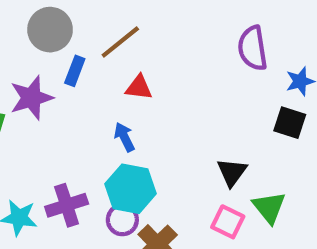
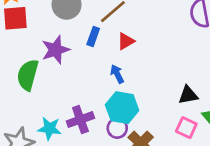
blue rectangle: (75, 71) -> (93, 37), moved
red triangle: (139, 87) -> (126, 41), turned -36
black triangle: (232, 172) -> (188, 95), turned 45

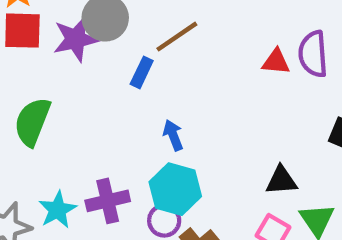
red triangle: (126, 41) -> (276, 62), moved, turned 30
purple star: (56, 50) -> (76, 39), moved
cyan star: (49, 129) -> (58, 210), turned 30

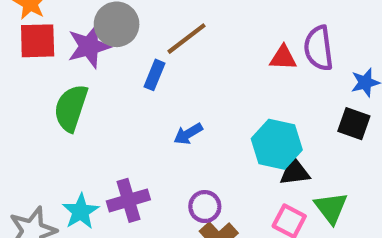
green semicircle: (32, 122) -> (71, 108), moved
blue arrow: (173, 135) -> (188, 134), turned -96
cyan hexagon: (175, 189) -> (277, 144), moved
purple circle: (164, 221) -> (205, 207), moved

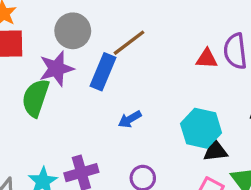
purple star: (89, 46) -> (57, 69), moved
blue rectangle: (154, 75) -> (103, 72), size x1.5

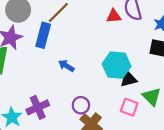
blue arrow: (130, 119) -> (66, 66), turned 70

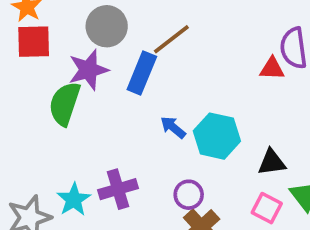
red triangle: (114, 16) -> (272, 69), moved
cyan hexagon: (117, 65) -> (217, 136), moved

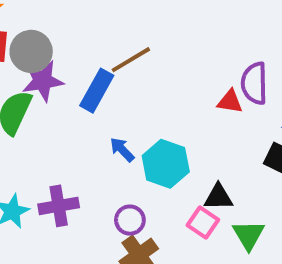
gray circle: (107, 26) -> (31, 51), moved
pink square: (267, 208) -> (203, 222), moved

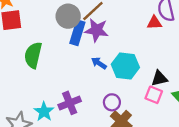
gray circle: (31, 51) -> (68, 16), moved
purple star: (43, 81) -> (97, 30), moved, turned 30

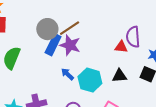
black triangle: (159, 78) -> (119, 76), moved

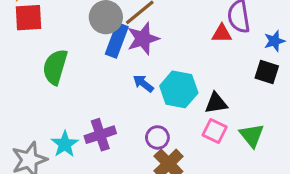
purple star: (70, 45) -> (143, 39), turned -30
black triangle: (119, 76) -> (216, 103), moved

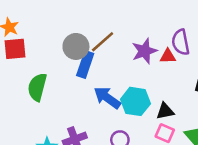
purple star: (143, 39) -> (144, 51), moved
blue arrow: (143, 83) -> (107, 98), size x1.6

